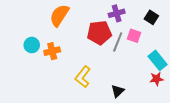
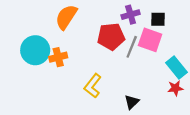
black square: (151, 17) -> (158, 19), moved, turned -32
pink square: (134, 36) -> (150, 40), size x1.5
cyan circle: (32, 45) -> (35, 50), size x1.6

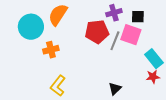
cyan circle: (35, 50) -> (31, 27), moved
yellow L-shape: (93, 86) -> (58, 86), moved

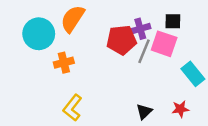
purple cross: (114, 13) -> (140, 29), moved
red star: (153, 77) -> (180, 109), moved

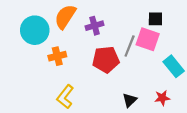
purple cross: (140, 29) -> (95, 26), moved
red pentagon: (121, 40) -> (106, 60), moved

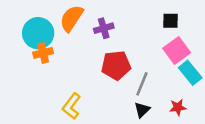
pink square: (148, 39) -> (177, 50), moved, turned 35
gray line: (130, 46) -> (142, 84), moved
orange cross: (57, 56) -> (43, 53), moved

